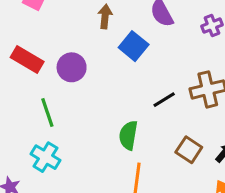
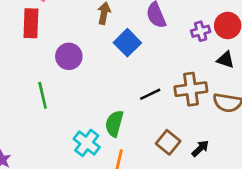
red rectangle: (27, 60) -> (31, 23), moved, turned 56
cyan cross: (45, 157) -> (87, 143), moved

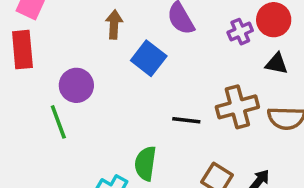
black line: (150, 94) -> (186, 120), turned 40
green line: (43, 95) -> (58, 122), moved

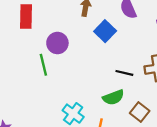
green semicircle: (145, 163) -> (113, 97), moved, turned -125

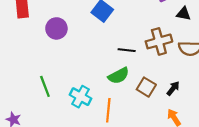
green line: (43, 65) -> (45, 86), moved

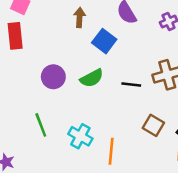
purple circle: (56, 28) -> (53, 77), moved
green semicircle: (119, 76) -> (92, 78), moved

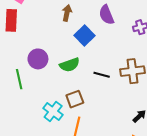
green line: (41, 125) -> (19, 79), moved
brown square: (153, 125) -> (75, 99), moved, turned 30

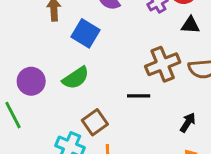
black line: (102, 75) -> (139, 96), moved

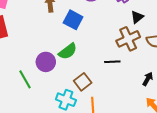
black triangle: (190, 25) -> (137, 17), moved, turned -40
purple circle: (31, 81) -> (46, 62), moved

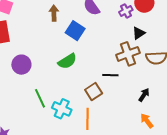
purple circle: (46, 62) -> (21, 65), moved
green line: (25, 79) -> (40, 98), moved
brown square: (83, 82) -> (94, 91), moved

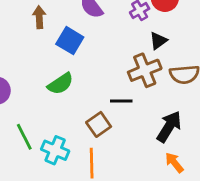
black arrow: (144, 95) -> (169, 127), size x1.6

